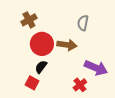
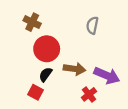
brown cross: (29, 20) -> (32, 22), turned -35
brown arrow: (67, 45) -> (75, 69), moved

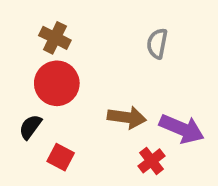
red circle: (47, 49) -> (57, 83), moved
black semicircle: (46, 74) -> (30, 127), moved

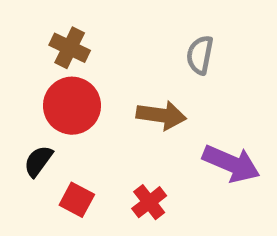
brown arrow: (127, 117) -> (161, 115), moved
red cross: (151, 161) -> (149, 202), moved

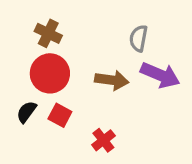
purple arrow: (231, 164) -> (160, 75), moved
red square: (77, 200) -> (60, 115), moved

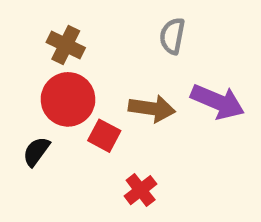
gray semicircle: (139, 38) -> (172, 36), moved
red square: (60, 115) -> (104, 136), moved

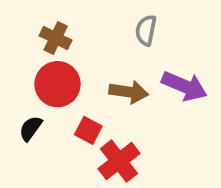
red square: (104, 136) -> (88, 130), moved
red cross: (141, 190) -> (119, 161), size x1.5

